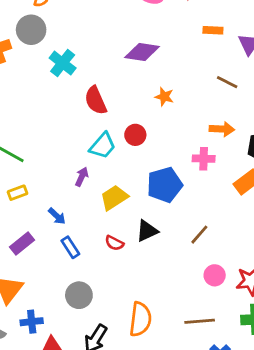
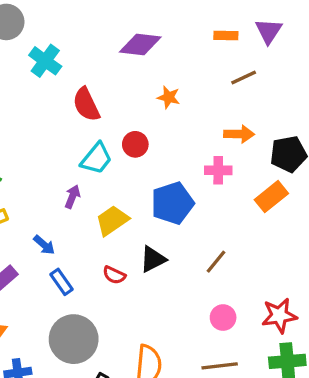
orange rectangle: (213, 30) -> (226, 36), moved
brown line: (227, 82) -> (244, 77), turned -50
pink circle: (215, 275) -> (223, 318), moved
gray circle: (79, 295) -> (74, 339), size x1.5

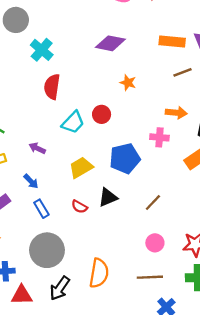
orange rectangle: (226, 36) -> (172, 41), size x1.5
red semicircle: (86, 104) -> (52, 87), moved, turned 30
purple arrow: (72, 197) -> (37, 148), moved, turned -91

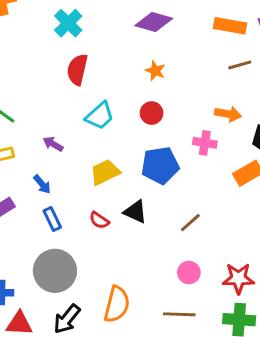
orange star: (128, 83) -> (155, 71), moved
red circle: (102, 114) -> (152, 113), moved
black triangle: (108, 197) -> (135, 212), turned 42

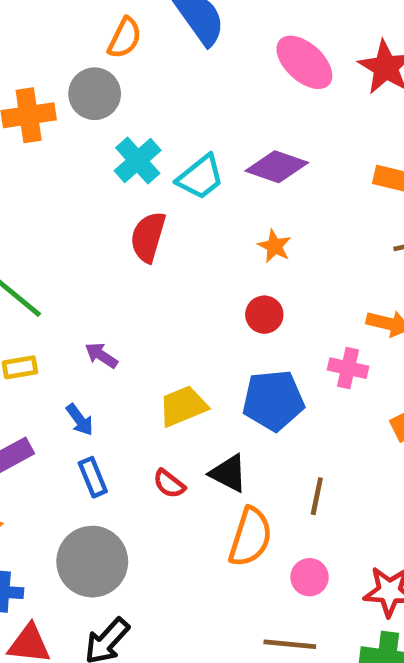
cyan trapezoid: (100, 116) -> (200, 177), moved
brown line: (190, 223) -> (317, 496), turned -40
orange semicircle: (117, 304) -> (250, 537), moved

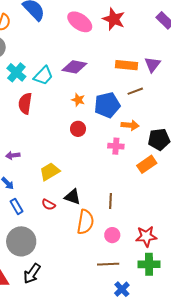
purple arrow: (101, 355) -> (13, 155), turned -32
blue pentagon: (273, 400) -> (107, 105), moved

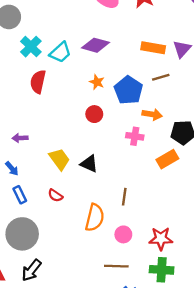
blue pentagon: (107, 105) -> (129, 90), turned -30
yellow trapezoid: (50, 172) -> (59, 159), turned 80
black triangle: (73, 197) -> (89, 164), moved

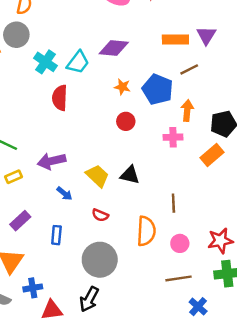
orange arrow: (152, 114) -> (187, 111), turned -84
purple arrow: (20, 138) -> (52, 161), size x1.6
blue arrow: (12, 169) -> (64, 193), moved
blue rectangle: (20, 195) -> (56, 235), moved, turned 42
gray circle: (22, 234) -> (100, 260), moved

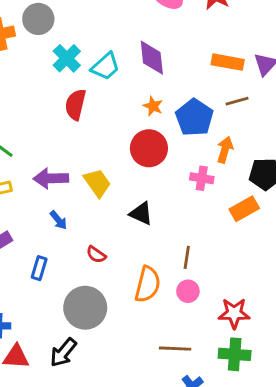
purple diamond: (114, 48) -> (152, 58), turned 68
red circle: (126, 121) -> (149, 148), size x1.6
yellow trapezoid: (97, 176) -> (97, 183), moved
pink circle: (180, 243) -> (188, 291), moved

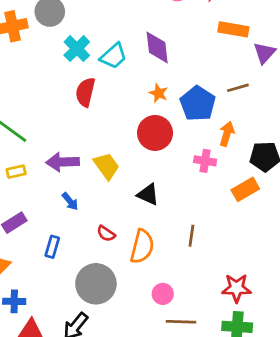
orange rectangle: (228, 62) -> (233, 29), moved
orange semicircle: (148, 284) -> (142, 246), moved
pink circle: (188, 291) -> (163, 294), moved

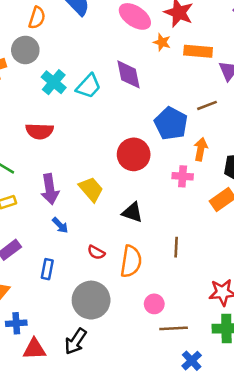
red semicircle: (85, 92) -> (39, 131), moved, turned -96
orange star: (159, 93) -> (162, 42), moved
purple arrow: (63, 162) -> (50, 189), turned -92

